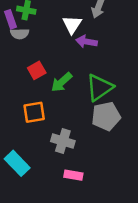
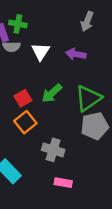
white triangle: (72, 25) -> (41, 52), moved
red square: (37, 70) -> (23, 98), moved
orange square: (34, 112) -> (25, 122), turned -30

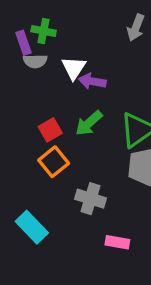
purple arrow: (76, 54) -> (92, 81), moved
pink rectangle: (63, 183) -> (117, 242), moved

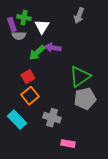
white triangle: (74, 68) -> (42, 27), moved
green arrow: (89, 123) -> (37, 53), moved
cyan rectangle: (32, 227) -> (17, 120), moved

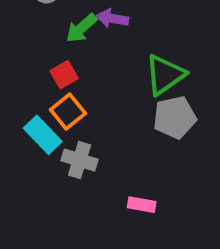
gray cross: (52, 118) -> (80, 160), moved
cyan rectangle: (17, 120) -> (43, 135), moved

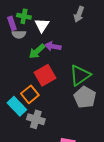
red square: (64, 75) -> (45, 75), moved, size x1.5
gray pentagon: (175, 117) -> (85, 97), turned -30

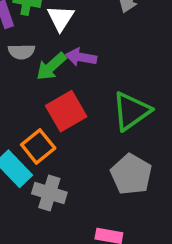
gray semicircle: (19, 34) -> (21, 52), moved
gray pentagon: (85, 97) -> (131, 174), moved

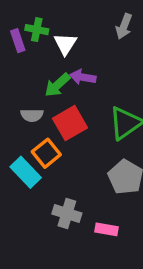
gray semicircle: (21, 52) -> (32, 115), moved
gray cross: (49, 193) -> (67, 213), moved

